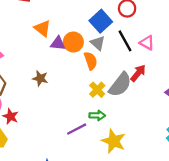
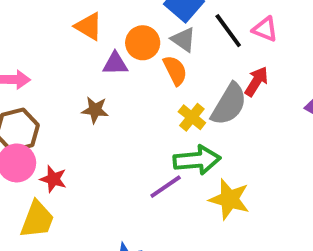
purple triangle: (58, 43) -> (115, 64), moved
green arrow: (97, 115) -> (197, 160), size x1.6

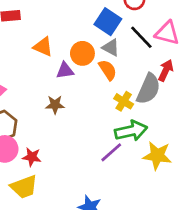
pink triangle: (265, 29) -> (167, 33), size x1.4
yellow trapezoid: (37, 220) -> (24, 187), turned 56

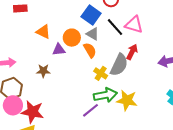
brown star: (55, 105) -> (43, 71), moved
yellow star: (157, 156) -> (127, 100), moved
red star: (32, 157) -> (32, 112), size x1.6

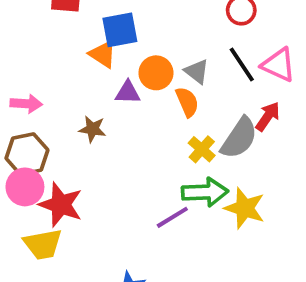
blue square: (91, 15) -> (120, 30), moved, turned 36

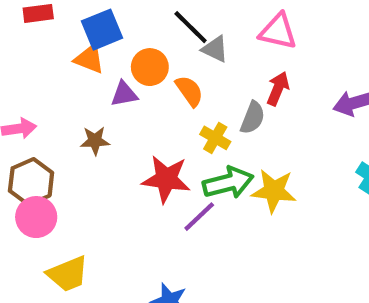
black line: (242, 65) -> (191, 27), moved
gray triangle: (197, 71) -> (215, 49), moved
gray semicircle: (239, 138) -> (253, 118), size x0.7
red star: (61, 205) -> (166, 179), moved

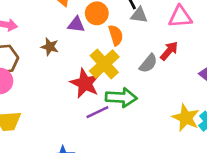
pink triangle: (278, 31) -> (180, 17), turned -35
gray triangle: (215, 49) -> (139, 15), turned -36
yellow cross: (215, 138) -> (104, 64), moved, size x1.6
yellow star: (274, 191) -> (186, 118), moved

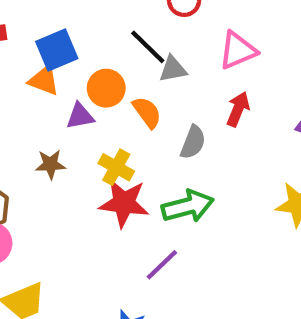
gray semicircle: (148, 63) -> (193, 142), moved
yellow cross: (104, 64) -> (116, 167), moved, size x0.7
purple line: (97, 112) -> (162, 265), moved

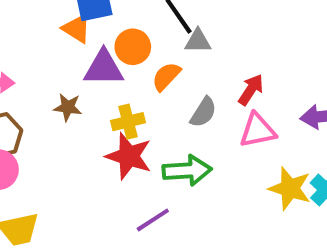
pink triangle: (238, 50) -> (257, 130), moved
orange semicircle: (147, 112) -> (166, 76), turned -112
purple triangle: (80, 116) -> (104, 68), size x1.5
yellow cross: (116, 167) -> (128, 122), turned 36

